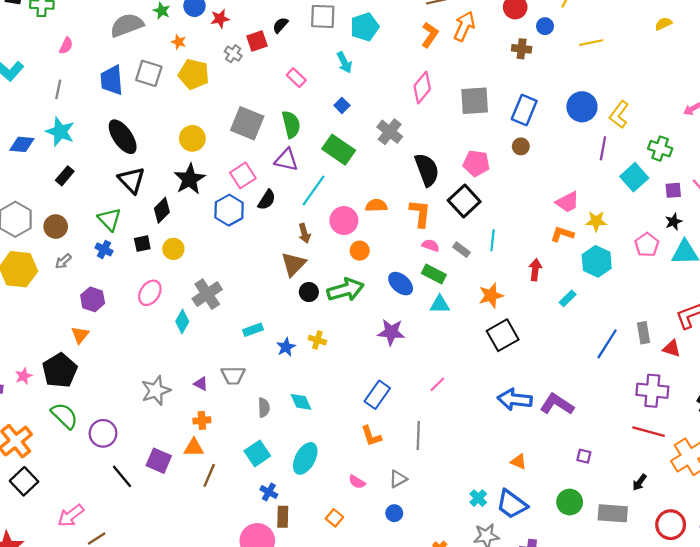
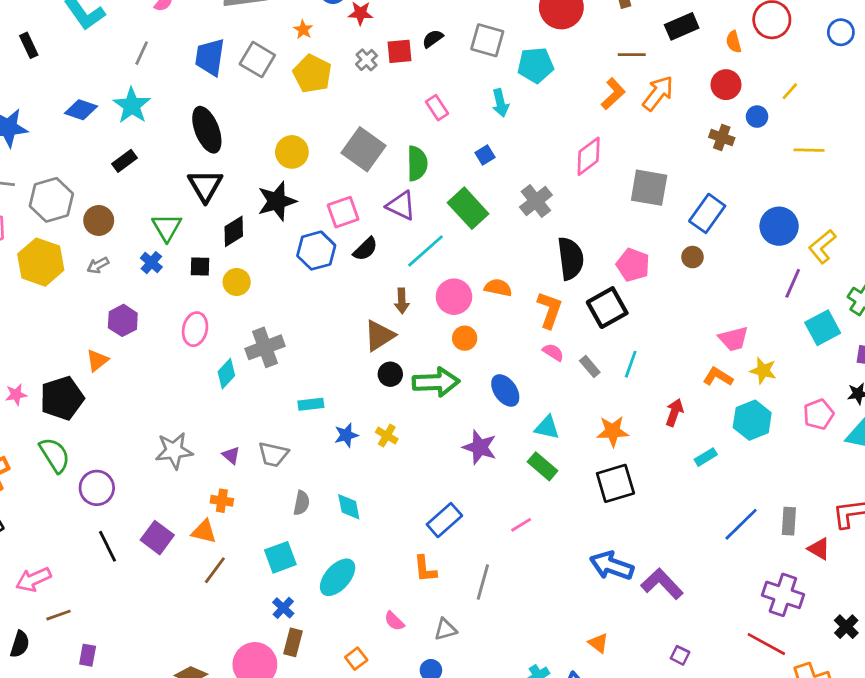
green rectangle: (434, 274) -> (543, 466), moved
pink ellipse: (150, 293) -> (195, 329), turned -35

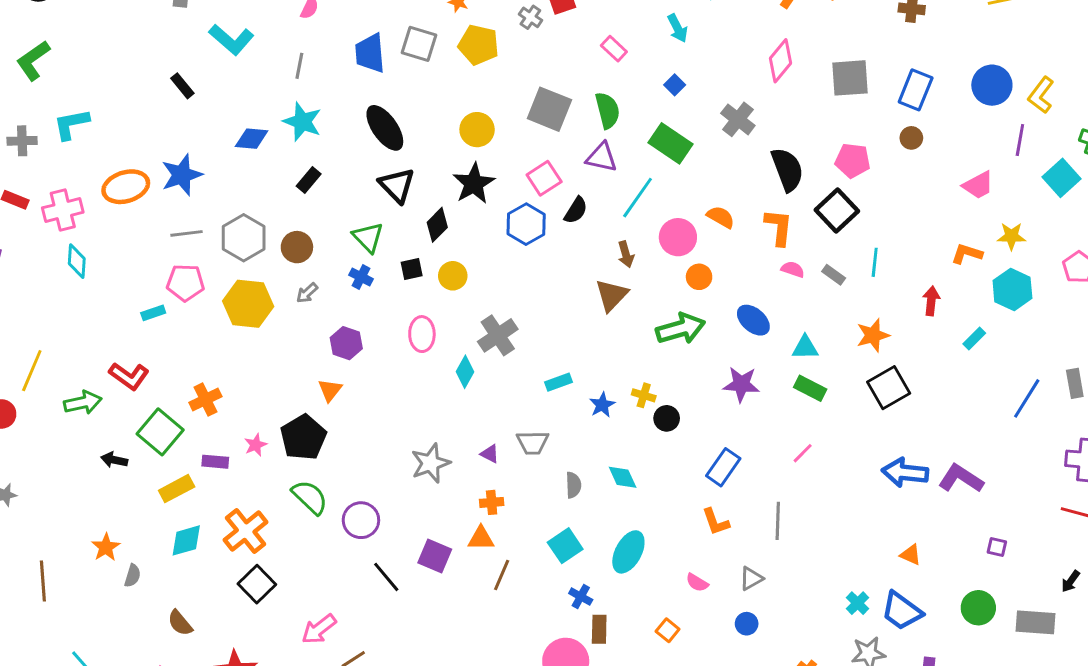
orange semicircle: (498, 288) -> (721, 217), turned 32
pink trapezoid: (734, 339) -> (978, 185), moved
black circle: (390, 374) -> (667, 418), moved

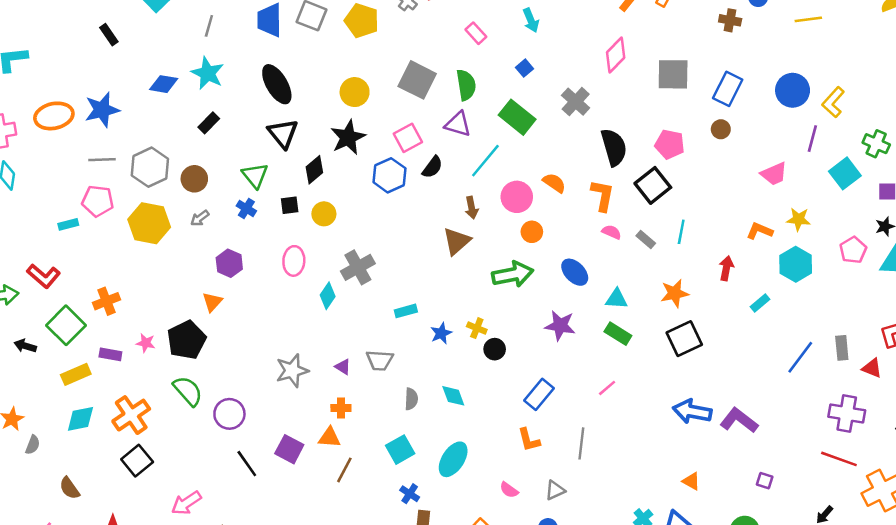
pink star: (256, 445) -> (146, 343), turned 30

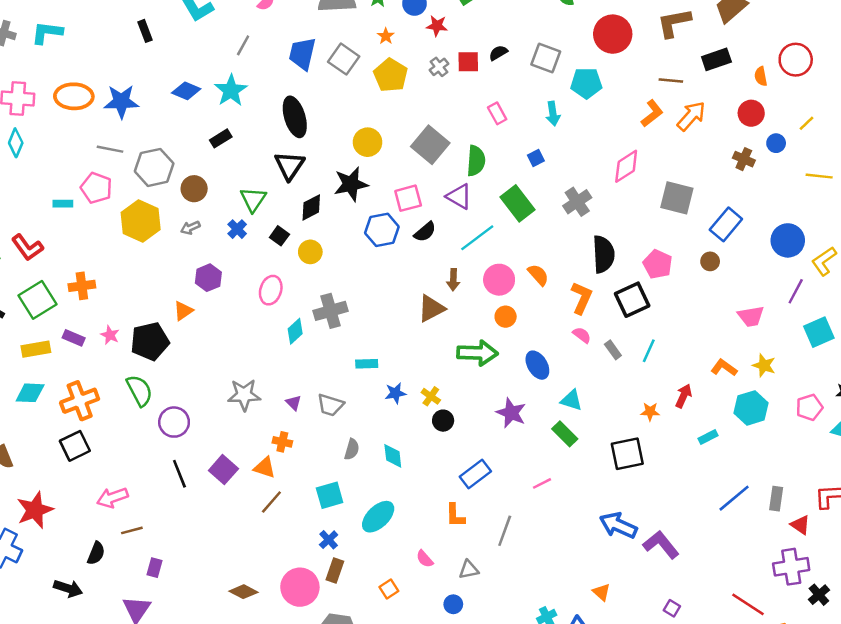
black square: (290, 205) -> (279, 236), turned 30
orange star: (675, 293) -> (650, 412), moved, size x0.7
purple cross: (847, 414) -> (791, 567), moved, turned -32

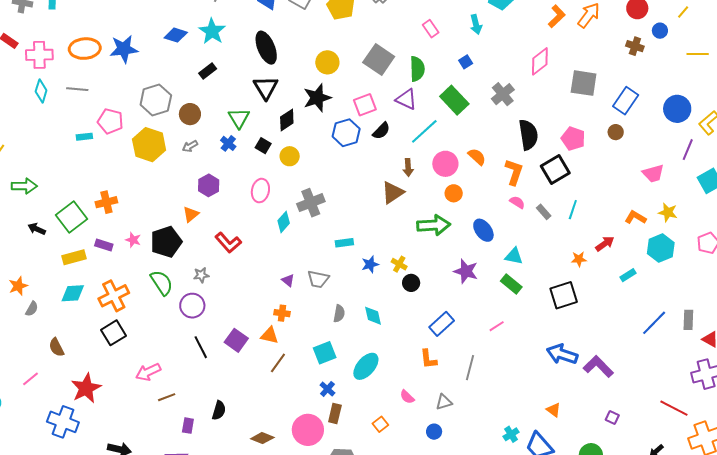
gray line: (110, 149) -> (77, 89), moved
red L-shape: (27, 247) -> (228, 243), moved
gray star: (244, 395) -> (201, 275), moved, size x0.6
red arrow: (684, 396) -> (605, 244), turned 36
black semicircle: (96, 553) -> (219, 410), moved

